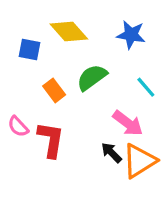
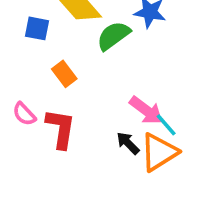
green semicircle: (92, 77) -> (113, 36), moved
cyan line: (146, 87) -> (166, 125), moved

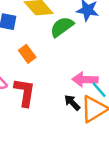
pink arrow: (146, 110) -> (85, 79), turned 145

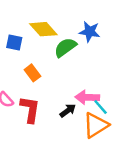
black arrow: (72, 103) -> (68, 111), moved, turned 98

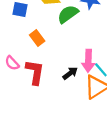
pink arrow: (87, 97) -> (88, 61), turned -90

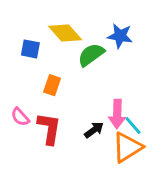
orange rectangle: (37, 38) -> (52, 85), turned 56

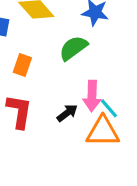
green semicircle: (91, 55) -> (73, 48), moved
orange triangle: (127, 147) -> (103, 132), turned 32

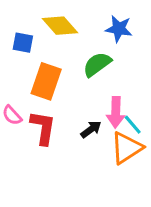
orange rectangle: (22, 65) -> (46, 81), size x1.6
orange triangle: (103, 132) -> (127, 148), turned -33

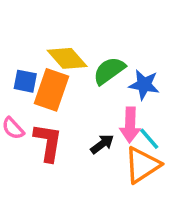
yellow diamond: (60, 26) -> (67, 58), moved
blue star: (119, 29) -> (144, 85), moved
blue square: (23, 43) -> (25, 81), moved

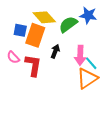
blue star: (144, 85) -> (88, 15), moved
black arrow: (102, 144) -> (55, 51), moved, turned -32

